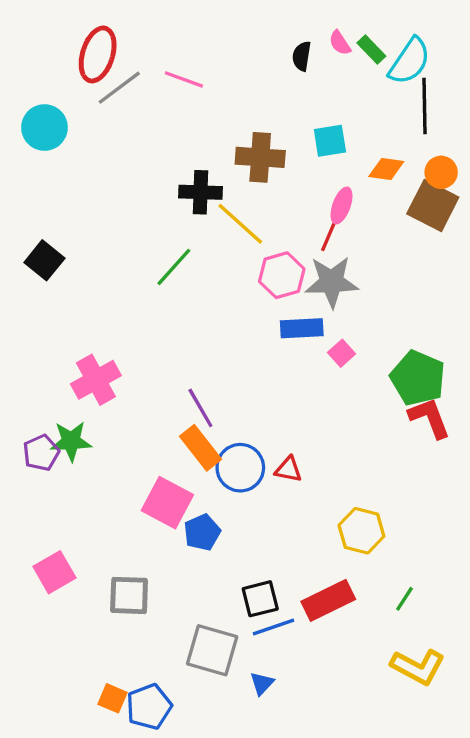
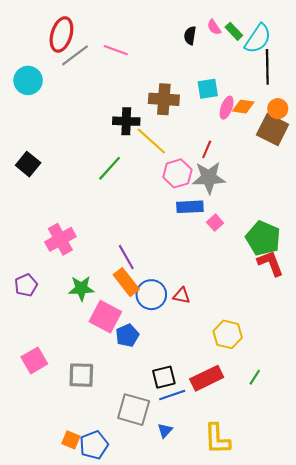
pink ellipse: (342, 205) -> (227, 108), moved
green star: (71, 441) -> (81, 288), moved
yellow L-shape: (418, 667) -> (217, 439), moved, turned 60

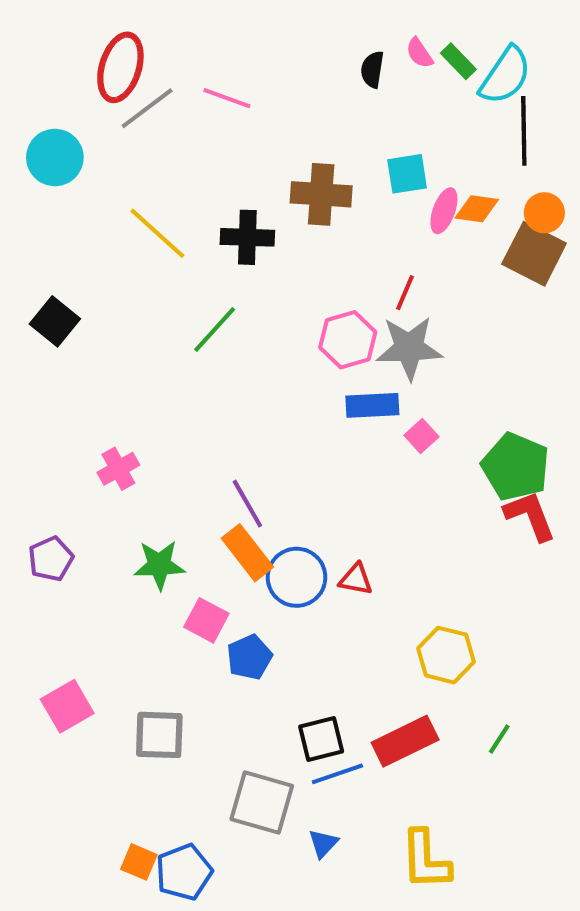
yellow line: (151, 141) -> (157, 233), moved
pink cross: (60, 239) -> (118, 469), size x0.7
pink square: (105, 317) -> (206, 620), size x0.7

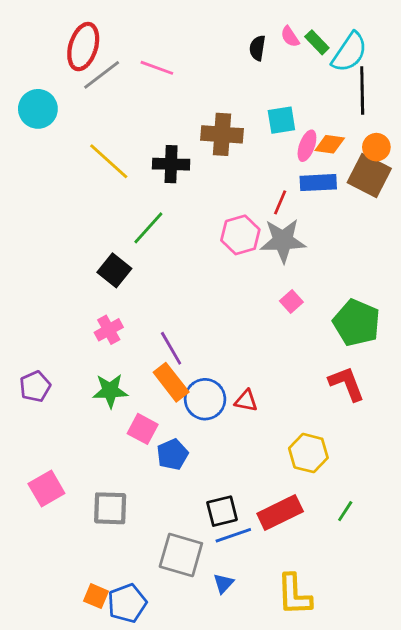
black square: (55, 321) -> (114, 270), moved
blue rectangle: (372, 405) -> (318, 183), moved
pink cross: (118, 469) -> (109, 330), moved
red L-shape: (530, 516) -> (347, 384), moved

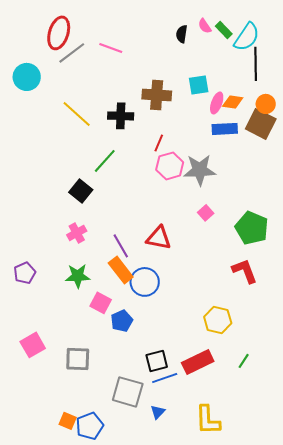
red line: (280, 202) -> (159, 143), moved
red triangle: (246, 401) -> (159, 238), moved, size x1.5

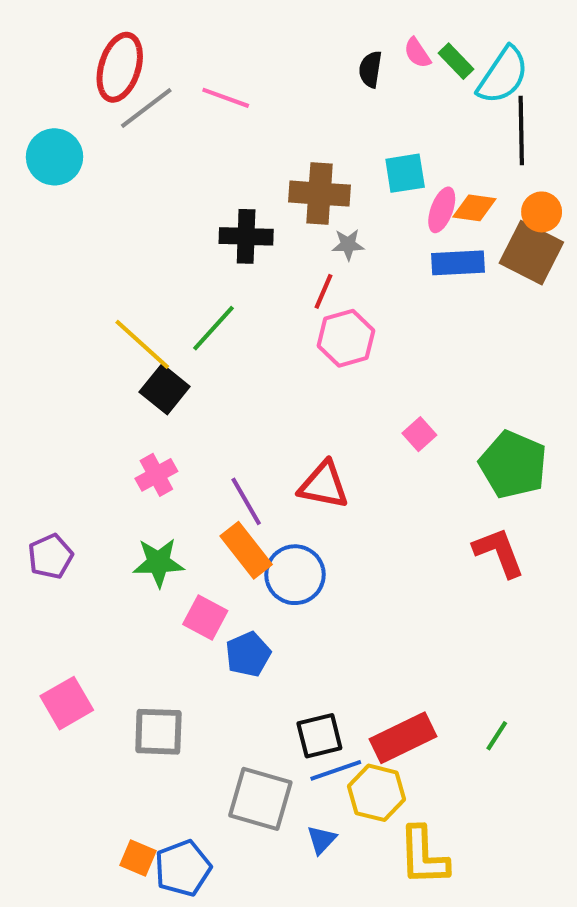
yellow line: (77, 114) -> (142, 344), moved
gray star: (200, 170) -> (348, 245), moved, size x0.5
yellow hexagon: (218, 320) -> (377, 793), moved

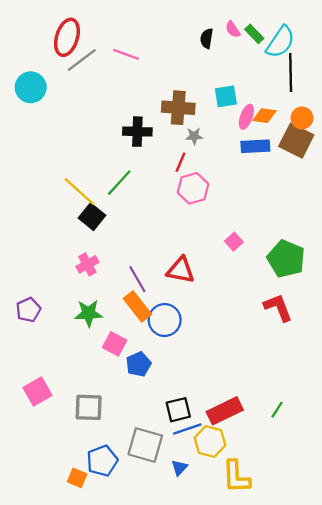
blue pentagon: (183, 868) -> (102, 461), moved

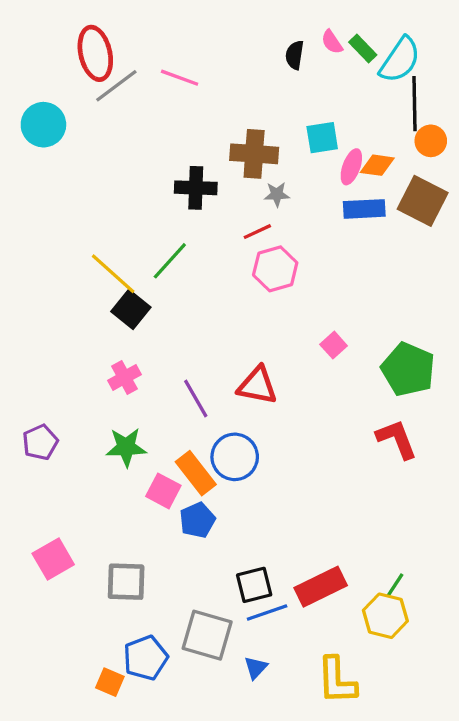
red ellipse: (67, 37) -> (95, 53), turned -30
orange circle: (302, 118) -> (431, 141), moved
red line: (181, 162) -> (257, 232), turned 42
orange rectangle: (137, 306) -> (196, 473), moved
yellow hexagon: (210, 441) -> (385, 616), moved

